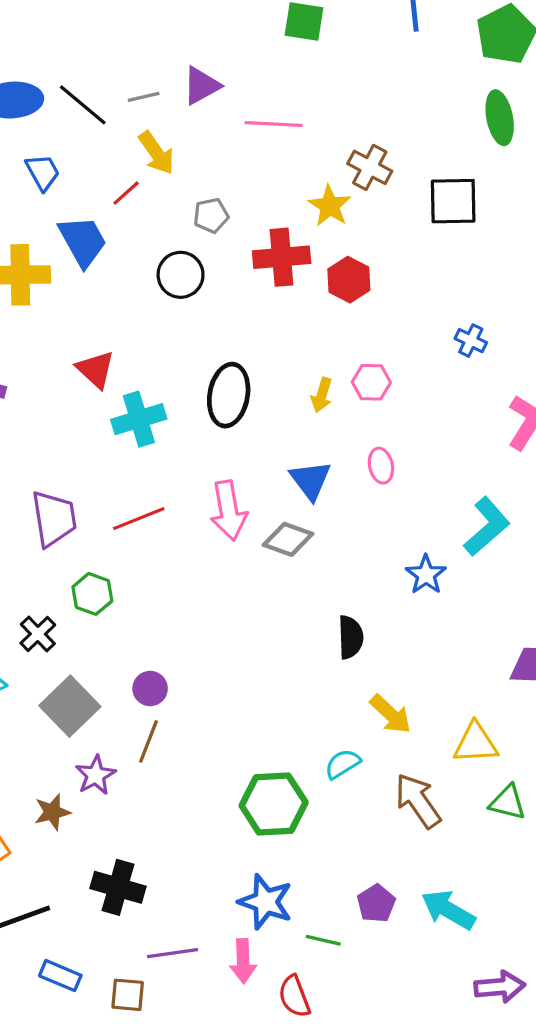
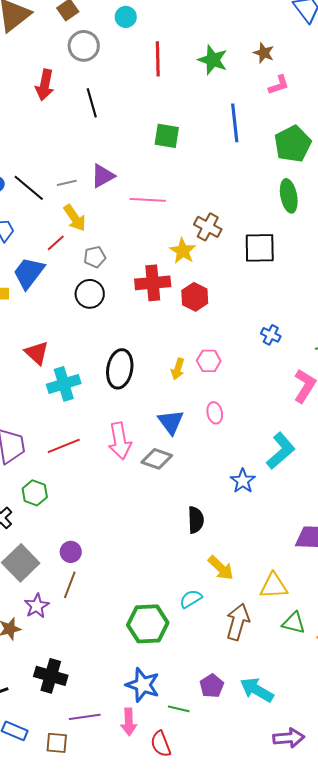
gray pentagon: (211, 215) -> (95, 257), moved
blue trapezoid: (83, 241) -> (29, 273), turned -114
brown arrow: (418, 801) -> (238, 622), turned 51

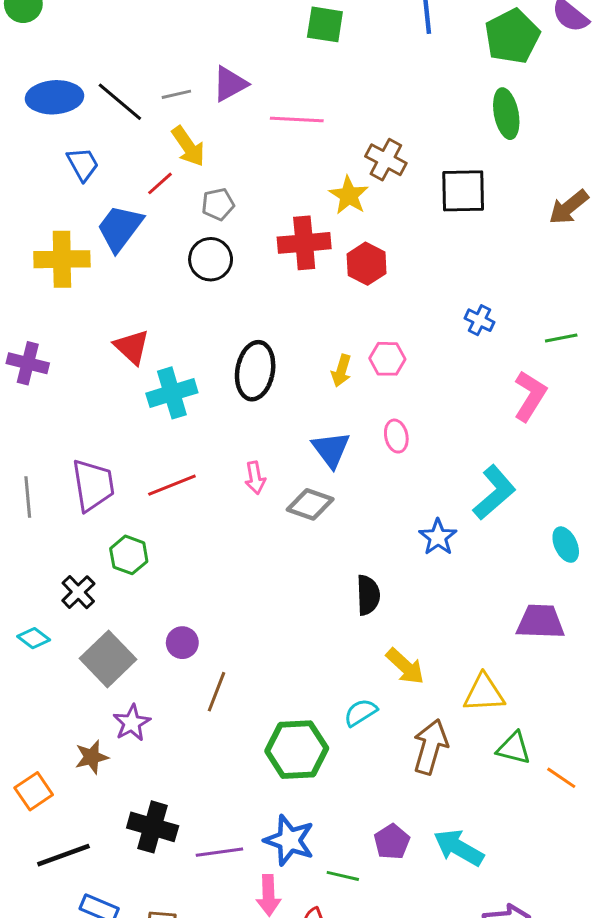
pink arrow: (120, 441) -> (255, 478), size x0.6
brown line: (70, 585) -> (216, 692), moved
purple line: (85, 717) -> (219, 852), moved

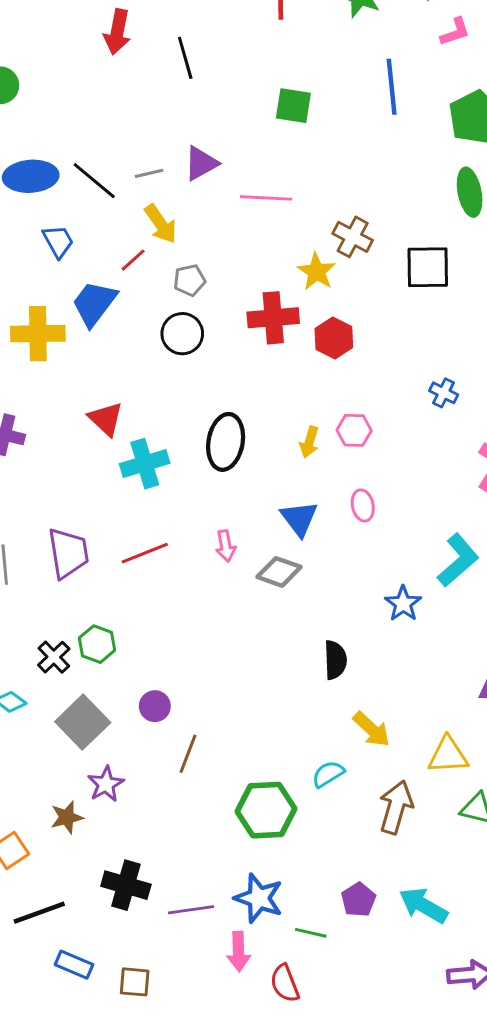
green hexagon: (129, 555) -> (97, 644), moved

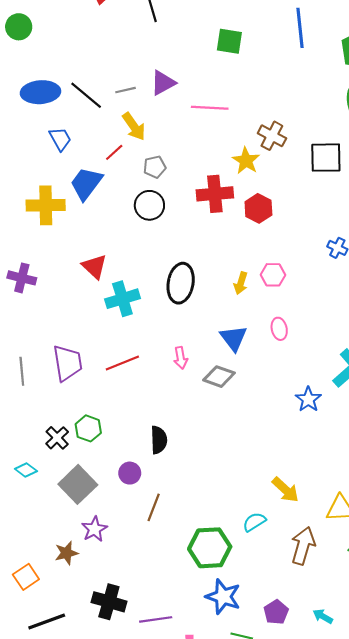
black semicircle: (335, 660) -> (159, 440), moved
blue star: (259, 898) -> (223, 597), moved
cyan arrow: (423, 905) -> (323, 616), size x0.6

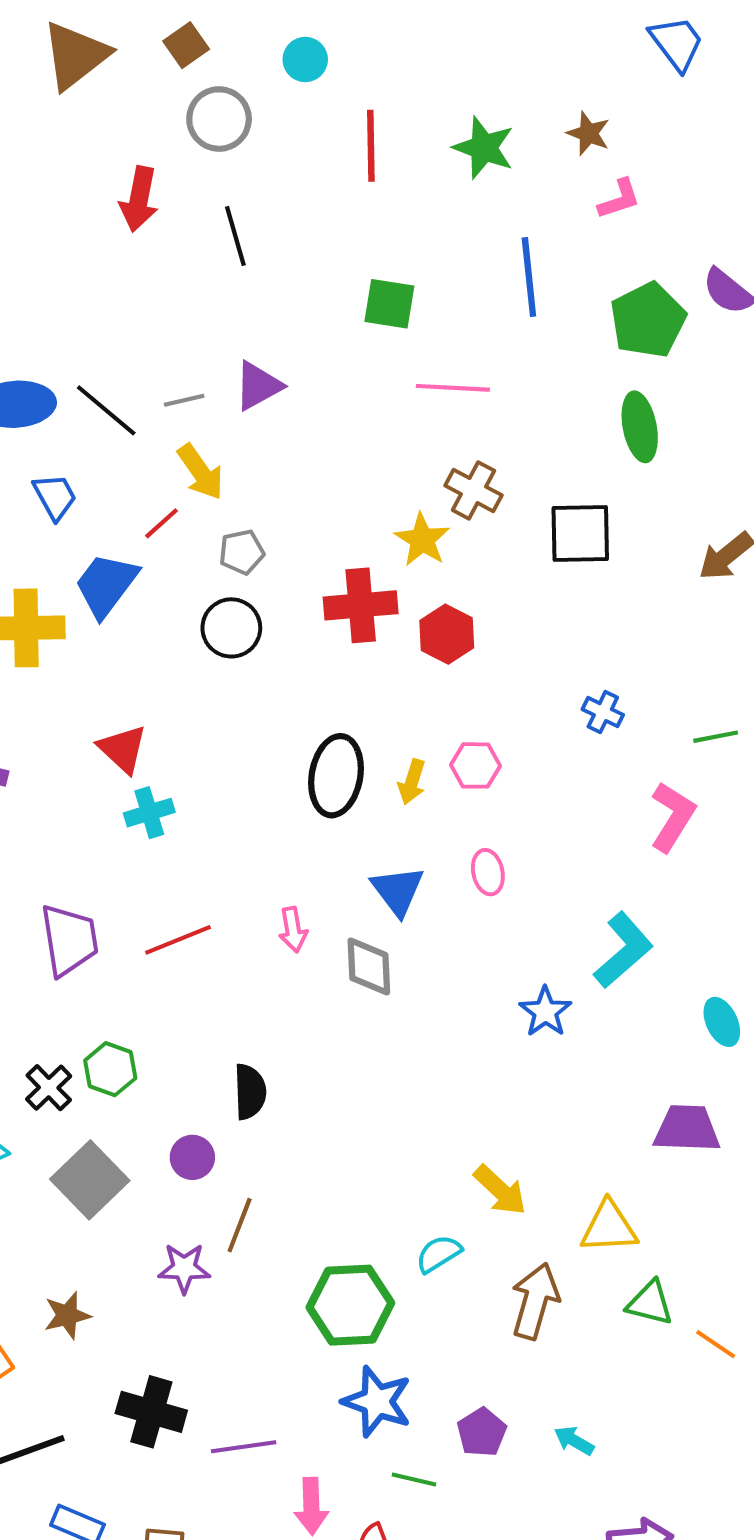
pink line: (210, 108) -> (453, 388), moved
black ellipse: (181, 283) -> (336, 776), moved
cyan cross: (122, 299) -> (149, 813), moved, size x0.7
gray diamond: (219, 377) -> (369, 967), turned 68
purple star: (94, 529) -> (184, 1268), moved, turned 30

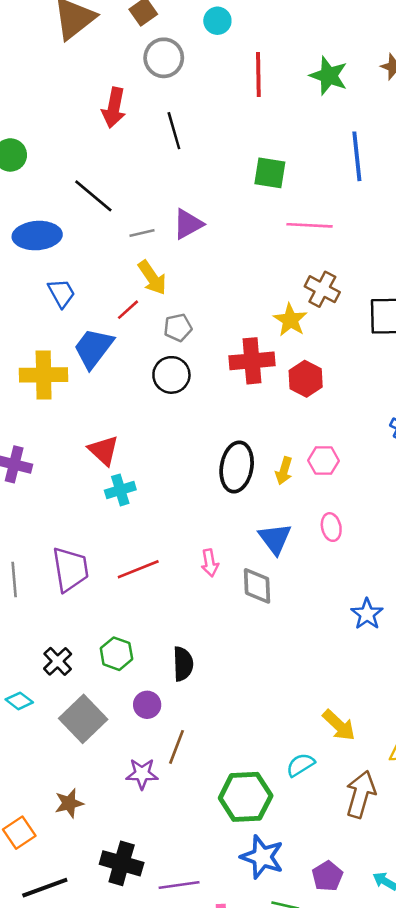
black line: (106, 410) -> (93, 196), moved
green hexagon: (110, 1069) -> (116, 654), moved

